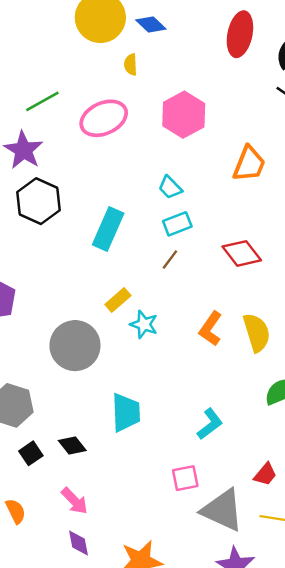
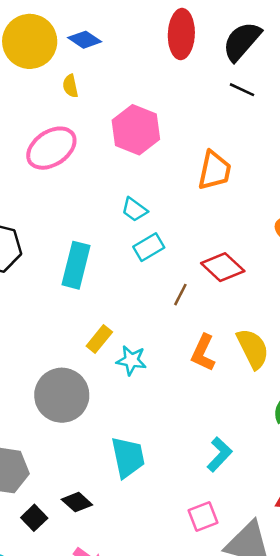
brown line: (170, 259) -> (180, 295), moved

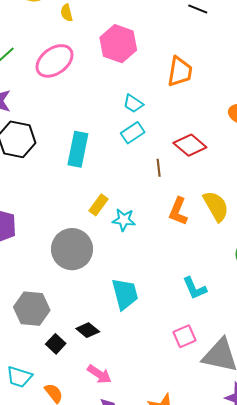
cyan trapezoid: (134, 210) -> (133, 104), moved
brown line: (180, 295) -> (159, 168), turned -30
cyan L-shape: (219, 454) -> (195, 288), turned 116

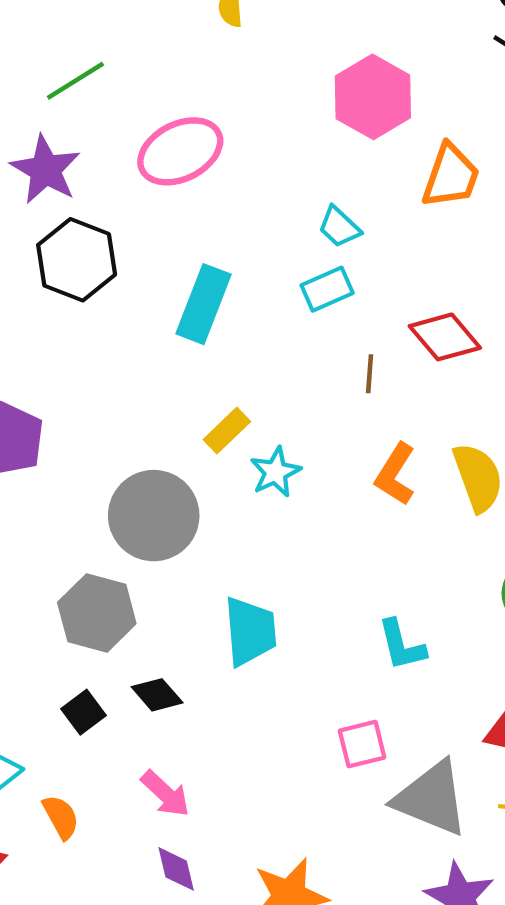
pink hexagon: (118, 44) -> (373, 97), moved
pink ellipse: (55, 61) -> (180, 151), moved
cyan star: (124, 220) -> (275, 472), turned 30
gray hexagon: (32, 309) -> (97, 613), moved

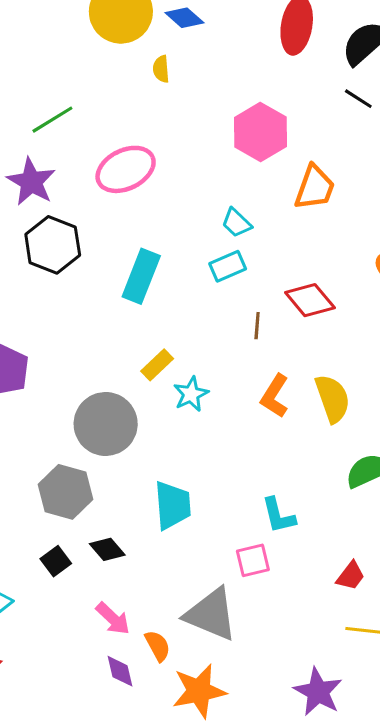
pink square: (362, 744) -> (253, 560), moved
gray triangle: (431, 798) -> (211, 614), moved
orange semicircle: (61, 817) -> (158, 646), moved

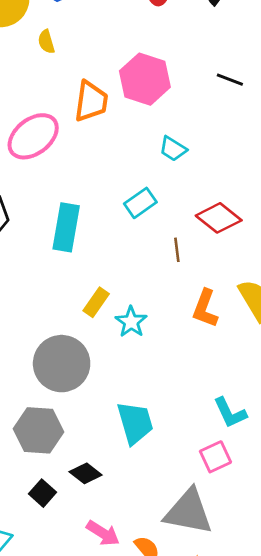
black line: (358, 99) -> (230, 80), moved
orange trapezoid: (315, 188) -> (91, 101), moved
cyan trapezoid: (236, 223) -> (173, 149), moved

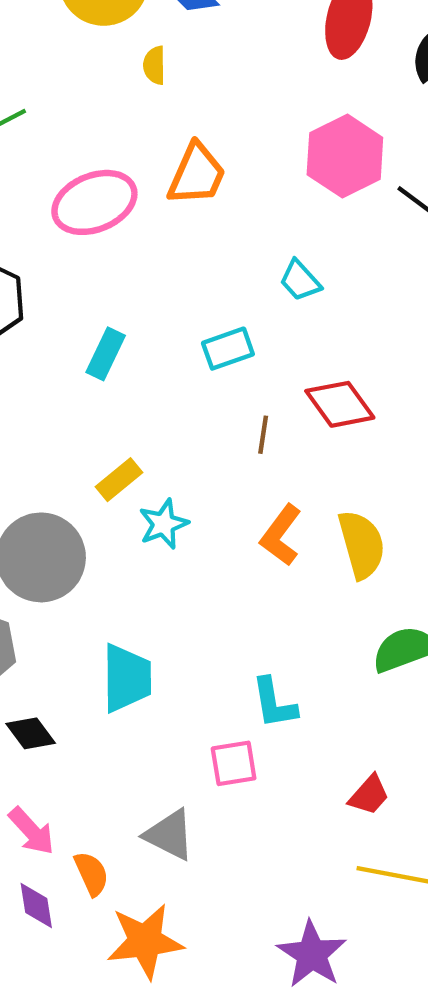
pink hexagon: (145, 79) -> (345, 156), moved
cyan rectangle: (66, 227) -> (106, 354), size x0.7
gray triangle: (188, 512) -> (169, 835), size x0.7

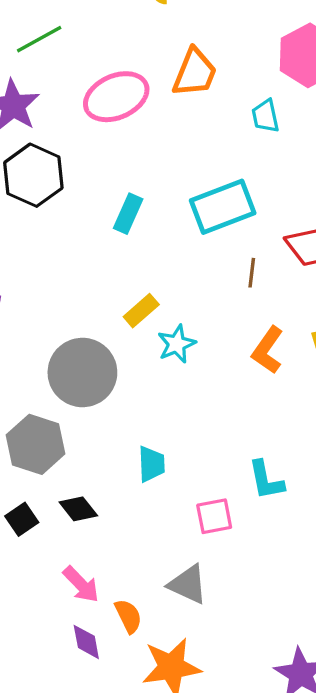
cyan trapezoid: (300, 281) -> (265, 116), moved, turned 32
cyan rectangle: (228, 349) -> (223, 207), size x1.6
cyan trapezoid: (127, 678) -> (151, 464), size x0.7
pink square: (234, 763) -> (214, 516), moved

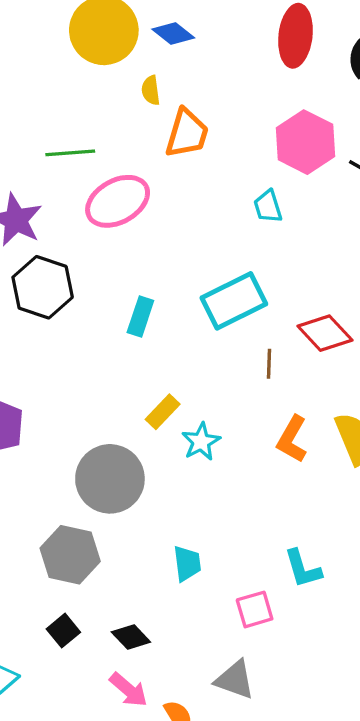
green line: (39, 39) -> (70, 153), moved, turned 30
orange trapezoid: (195, 73) -> (187, 133), moved
black diamond: (78, 509) -> (131, 637), moved

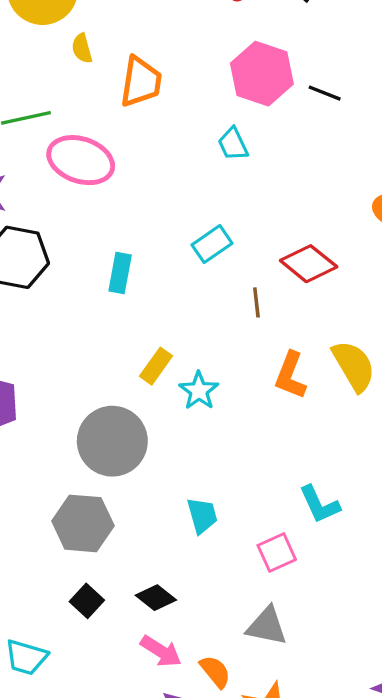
yellow semicircle: (151, 90) -> (82, 48), moved
pink ellipse: (118, 201) -> (81, 160), turned 56
cyan rectangle: (234, 301) -> (212, 244), size x0.6

